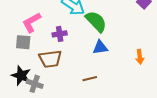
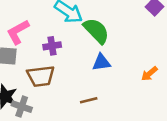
orange arrow: (140, 57) -> (149, 74), turned 56

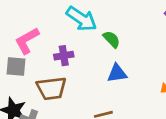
green semicircle: (96, 31) -> (112, 39), size x0.6

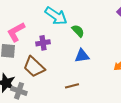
brown trapezoid: (51, 88) -> (34, 67), turned 50

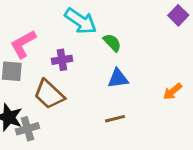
brown line: (72, 86) -> (115, 119), moved
gray cross: (19, 91) -> (27, 129), turned -35

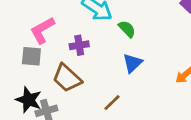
blue triangle: (118, 78) -> (132, 63), turned -35
brown line: (115, 119) -> (112, 103), moved, turned -30

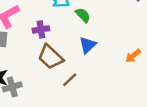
brown trapezoid: (67, 78) -> (51, 57), moved

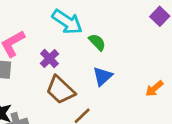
purple cross: (41, 29) -> (49, 59), turned -35

